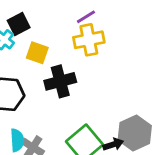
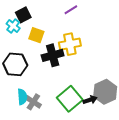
yellow cross: (89, 40) -> (70, 44), moved

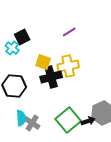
yellow square: (36, 35) -> (43, 62), moved

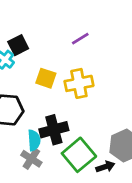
black cross: (51, 77) -> (54, 130), moved
cyan semicircle: (21, 118) -> (34, 140), moved
black arrow: (88, 121) -> (105, 167), moved

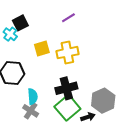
yellow square: (46, 78) -> (42, 48), turned -35
black cross: (54, 130) -> (66, 88), moved

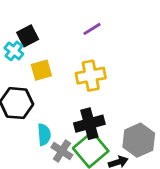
yellow square: (42, 48) -> (41, 70), moved
gray cross: (31, 111) -> (62, 151), moved

